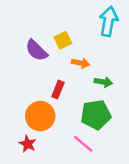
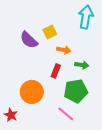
red rectangle: (58, 90) -> (56, 71), moved
red star: (28, 144) -> (11, 115), moved

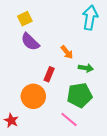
yellow square: (50, 32) -> (25, 19), moved
orange arrow: (64, 50) -> (67, 52), turned 40
red rectangle: (56, 71) -> (49, 74), moved

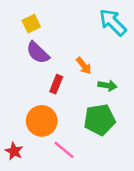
cyan arrow: (90, 18) -> (113, 22), turned -55
red rectangle: (49, 74) -> (56, 84), moved
pink line: (69, 119) -> (64, 150), moved

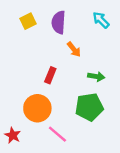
cyan arrow: (113, 22) -> (101, 20), size x0.7
purple semicircle: (38, 53) -> (59, 22), moved, turned 50
orange arrow: (84, 66) -> (74, 49), moved

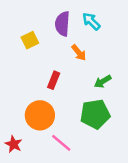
cyan arrow: (101, 20) -> (91, 21), moved
yellow square: (28, 21) -> (30, 40), moved
green arrow: (96, 76) -> (103, 81), turned 140

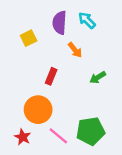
green pentagon: (95, 114) -> (91, 131), moved
red star: (14, 144) -> (23, 137), moved

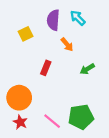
orange circle: (38, 110) -> (19, 98), moved

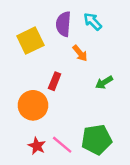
yellow square: (26, 34) -> (30, 41), size x1.5
orange circle: (19, 98) -> (33, 105), moved
red star: (20, 122) -> (37, 146), moved

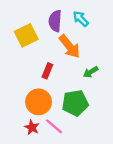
orange arrow: (80, 53) -> (70, 46), size x1.6
orange circle: (33, 105) -> (39, 102), moved
green pentagon: (96, 140) -> (75, 103), moved

